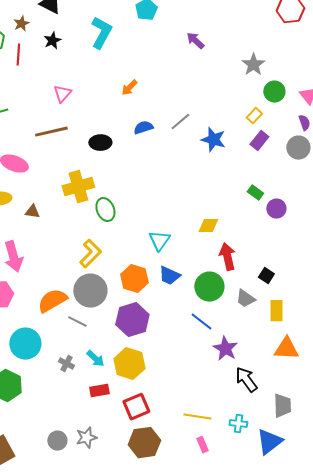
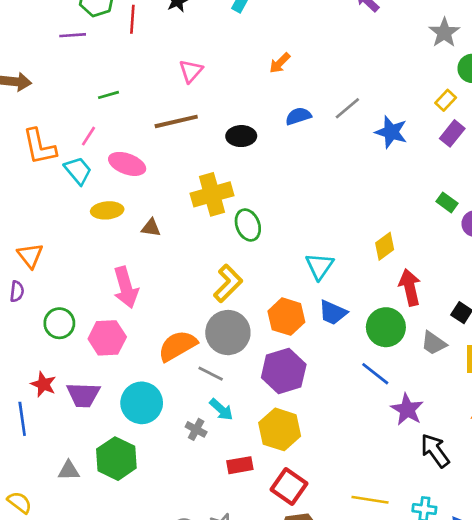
yellow diamond: (208, 226) -> (385, 246), turned -35
cyan arrow: (95, 359) -> (221, 409), moved
red square: (136, 407) -> (289, 486), turned -32

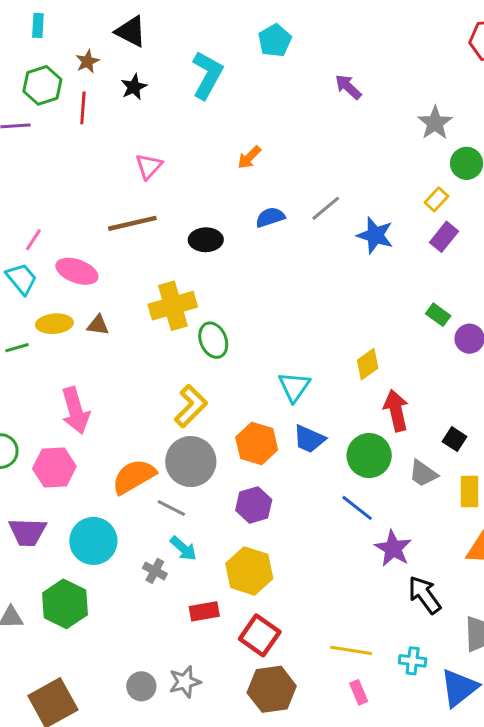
green line: (108, 95) -> (17, 348), moved
brown triangle: (151, 228) -> (98, 325), moved
purple hexagon: (284, 371) -> (254, 505), size x0.7

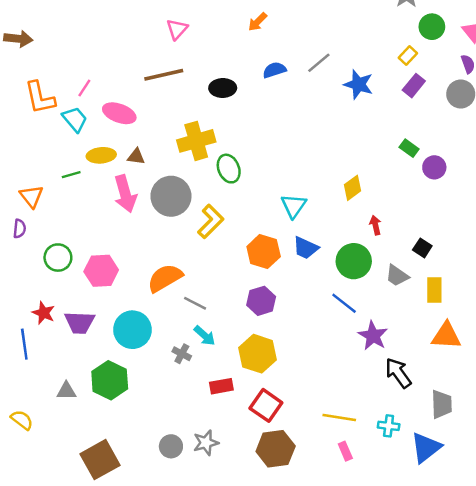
pink arrow: (75, 411) -> (125, 194), moved
red arrow: (396, 411) -> (375, 225), size x0.6
gray circle: (191, 462) -> (171, 196), moved

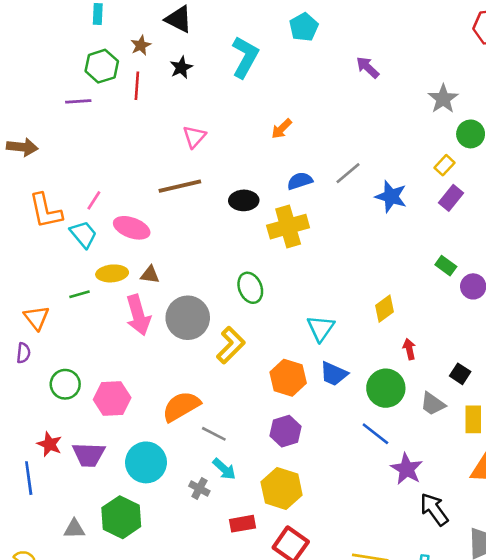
yellow cross: (196, 141) -> (288, 227), moved

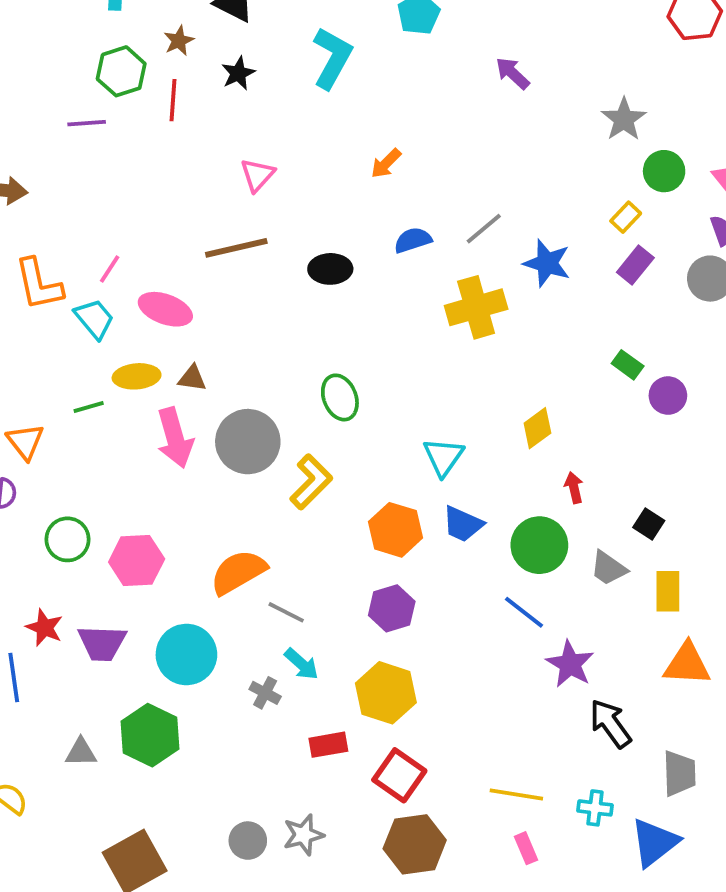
yellow cross: (288, 227) -> (476, 307), moved

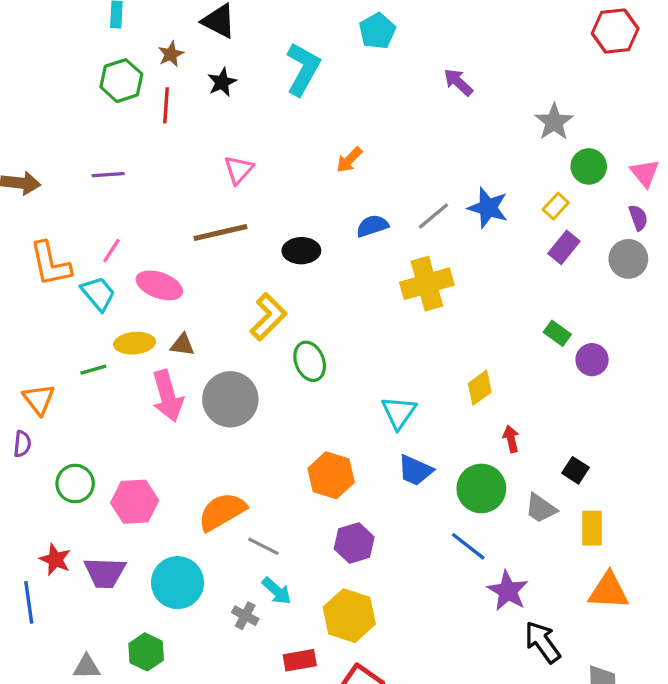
purple line: (87, 123) -> (108, 175), moved
blue star: (547, 263) -> (488, 208), moved
yellow L-shape: (311, 482) -> (268, 317), moved
orange hexagon: (396, 530) -> (331, 475), moved
green hexagon: (150, 735) -> (146, 652), size x0.7

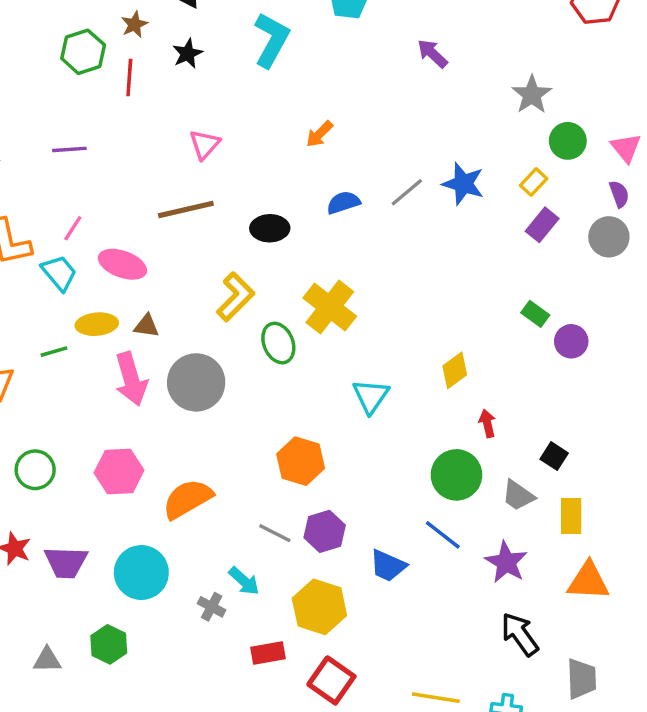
yellow cross: (427, 284) -> (330, 307), moved, turned -36
blue trapezoid: (415, 470) -> (388, 566), moved
pink hexagon: (135, 502) -> (119, 471), moved
gray line: (263, 546) -> (275, 533), moved
purple star: (508, 591) -> (506, 562), moved

